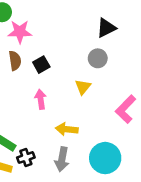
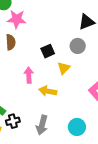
black square: (41, 65) -> (48, 51), moved
yellow arrow: (67, 129) -> (48, 91), moved
cyan circle: (105, 158) -> (77, 127), size x0.7

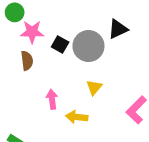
gray circle: (78, 46) -> (88, 46), moved, size x1.6
black square: (48, 51) -> (60, 45), moved, turned -32

